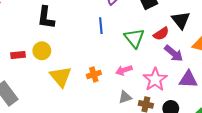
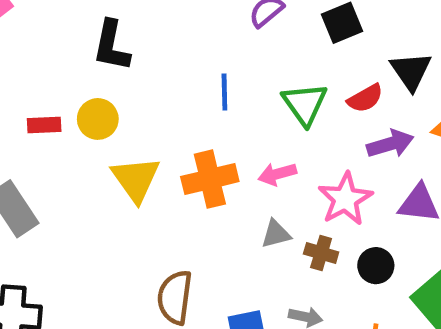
blue line: (101, 26) -> (224, 92), moved
purple arrow: (174, 53) -> (390, 144), turned -60
orange cross: (94, 74) -> (210, 179), size x1.6

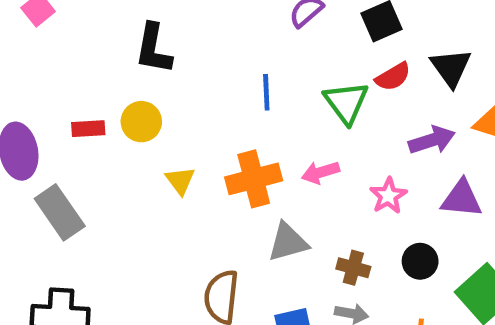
red semicircle: (365, 98) -> (393, 77), moved
yellow triangle: (136, 179) -> (180, 181), size x0.6
pink star: (345, 199) -> (388, 196), size x0.7
gray triangle: (276, 234) -> (288, 242), moved, size x1.4
brown cross: (321, 253) -> (353, 268), moved

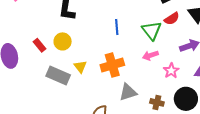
red rectangle: (88, 129) -> (39, 45), turned 56
pink arrow: (320, 172) -> (150, 55), moved
gray rectangle: (60, 212) -> (58, 75), moved, turned -30
black circle: (420, 261) -> (186, 99), size x1.5

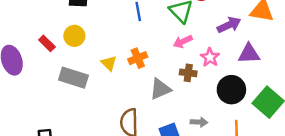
orange cross: (112, 65) -> (138, 58), size x0.7
yellow triangle: (80, 67) -> (109, 63), moved
brown cross: (157, 102) -> (188, 73), moved

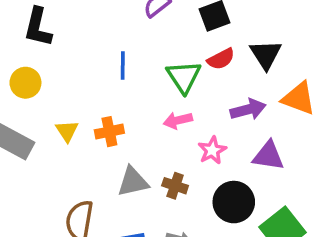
brown cross: (188, 73) -> (175, 186), moved

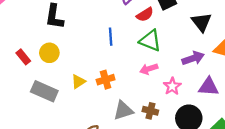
red semicircle: (221, 59) -> (145, 15), moved
green triangle: (184, 77) -> (150, 41), turned -30
yellow triangle: (67, 131) -> (78, 82), turned 35

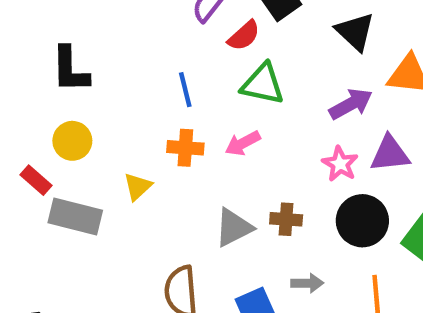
red rectangle: (23, 57) -> (36, 180), moved
pink arrow: (149, 69) -> (243, 143), moved
orange cross: (106, 80) -> (185, 148), moved, turned 30
pink star: (172, 86) -> (340, 164), moved

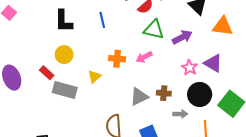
blue line: (185, 90) -> (102, 20), moved
purple arrow: (351, 104) -> (182, 37), moved
purple triangle: (390, 154) -> (213, 63), turned 36
gray arrow: (307, 283) -> (180, 114), moved

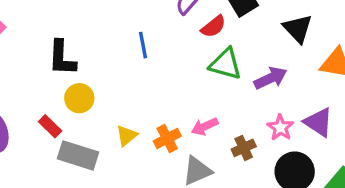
black L-shape: (64, 21) -> (62, 58), moved
pink arrow: (144, 57) -> (205, 126), moved
orange cross: (117, 59) -> (167, 138), moved, turned -35
brown cross: (164, 93) -> (244, 148), moved, turned -32

